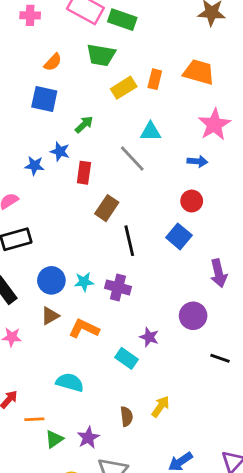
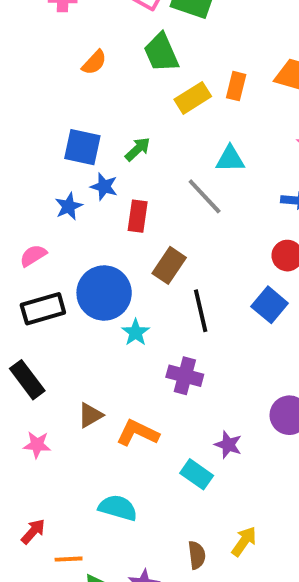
green trapezoid: (101, 55) -> (161, 53), turned 56
blue square: (44, 99) -> (82, 147), moved
blue star: (34, 166) -> (69, 206), turned -30
blue circle: (51, 280) -> (104, 293), moved, size x1.4
cyan star: (84, 282) -> (136, 332), moved, turned -30

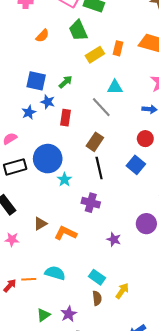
brown rectangle: (169, 265) -> (95, 142), moved
cyan rectangle: (197, 474) -> (97, 277), moved
orange line: (69, 559) -> (29, 279), moved

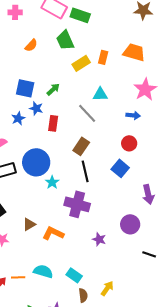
purple cross: (91, 203) -> (77, 204), size x1.4
cyan rectangle: (97, 277) -> (74, 275), moved

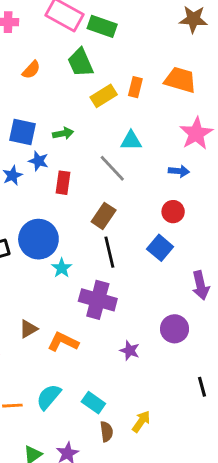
green arrow: (53, 89) -> (63, 133), turned 32
black line: (149, 254) -> (202, 387), moved, turned 56
cyan semicircle: (43, 271) -> (49, 397), turned -66

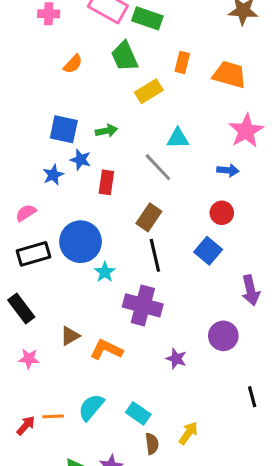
orange rectangle: (135, 87) -> (182, 62), moved

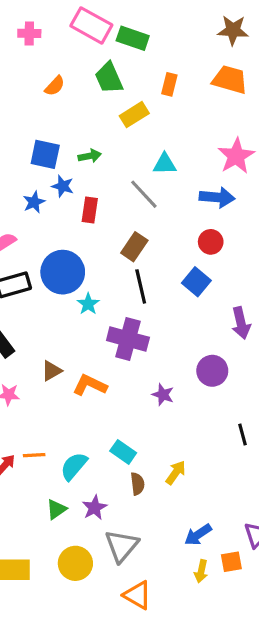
orange trapezoid: (229, 75) -> (230, 80), moved
blue arrow: (228, 170) -> (217, 197), size x1.5
cyan semicircle: (91, 407) -> (74, 466), moved

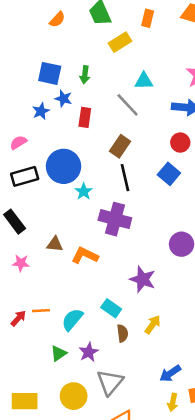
green arrow: (90, 156) -> (85, 75), turned 108
brown triangle: (52, 371) -> (55, 244), turned 36
purple star: (163, 395) -> (143, 279), moved, size x1.5

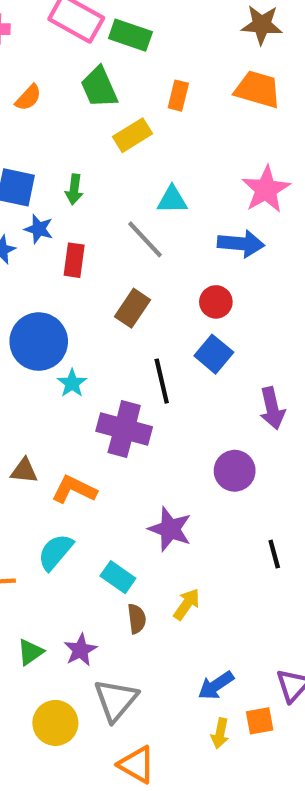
red circle: (180, 143) -> (216, 302), moved
black line: (125, 178) -> (162, 381), moved
cyan semicircle: (72, 319) -> (55, 552), moved

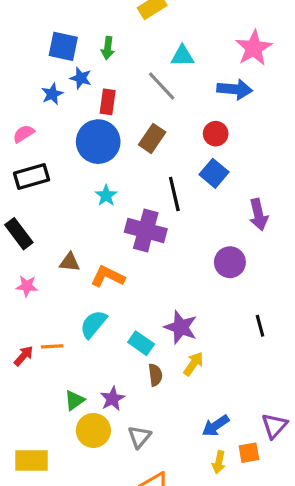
blue circle: (39, 342) -> (98, 142), moved
purple star: (170, 529) -> (181, 327), moved
gray triangle: (116, 700) -> (139, 437), size x0.7
yellow circle: (55, 723) -> (93, 430), moved

